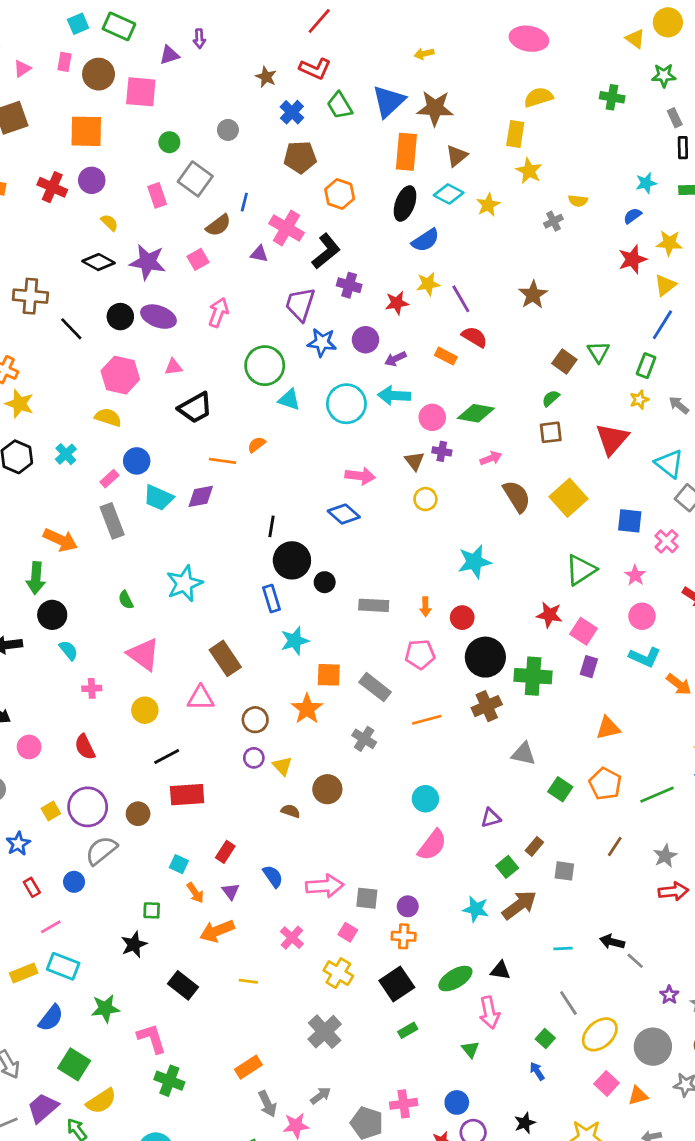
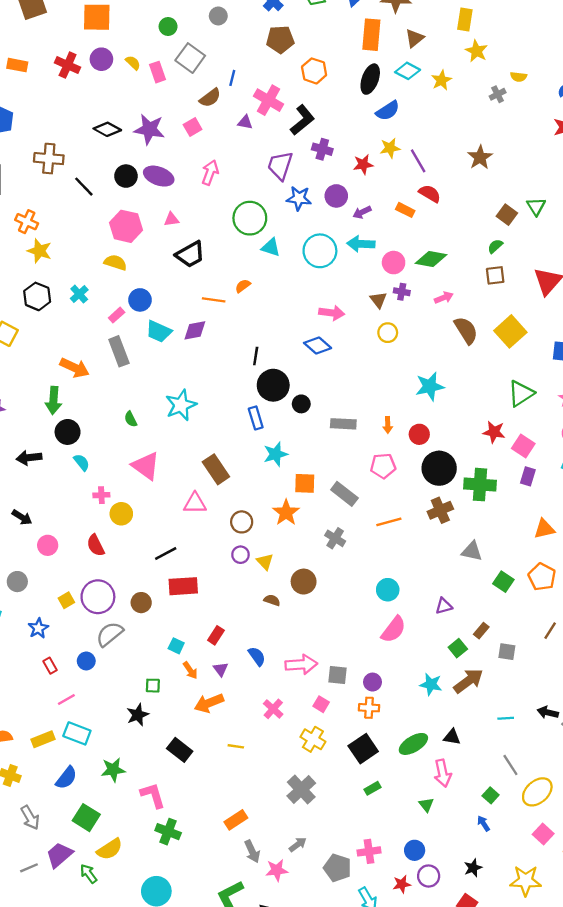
yellow semicircle: (109, 223) -> (133, 63), moved
yellow circle: (145, 710) -> (121, 514), moved

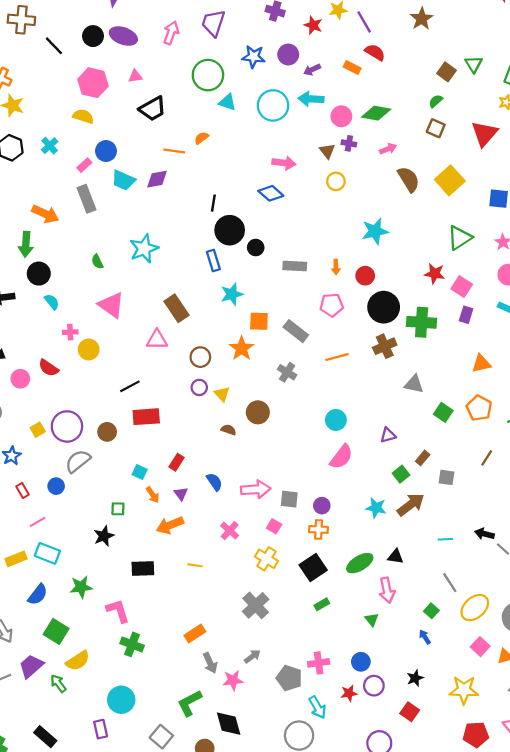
red star: (363, 164) -> (313, 25), turned 30
purple trapezoid: (280, 166) -> (213, 23), moved
brown square: (495, 275) -> (436, 128), turned 30
red semicircle: (96, 545) -> (49, 368), moved, turned -30
black rectangle: (180, 750) -> (143, 569), turned -40

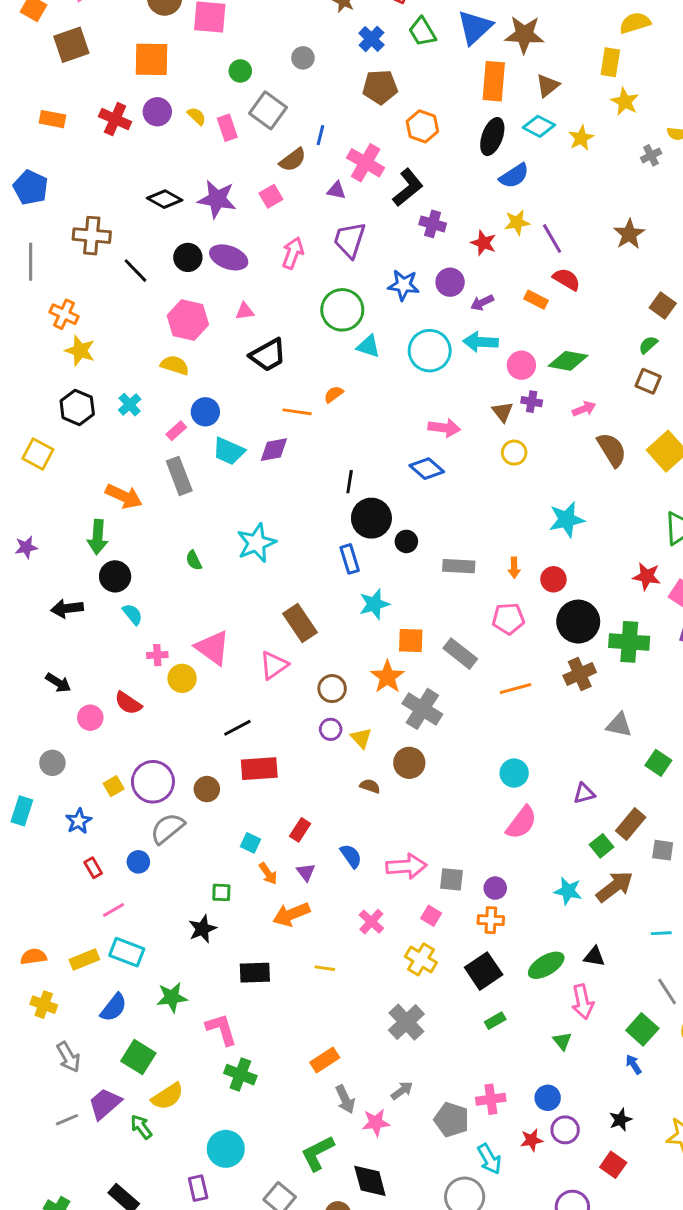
pink triangle: (111, 305) -> (213, 648), moved
pink triangle: (157, 340) -> (274, 665), turned -35
gray cross: (287, 372) -> (422, 709), moved, size x1.5
brown rectangle: (423, 458) -> (631, 824), size x1.5
green square: (431, 611) -> (642, 1029), size x1.5

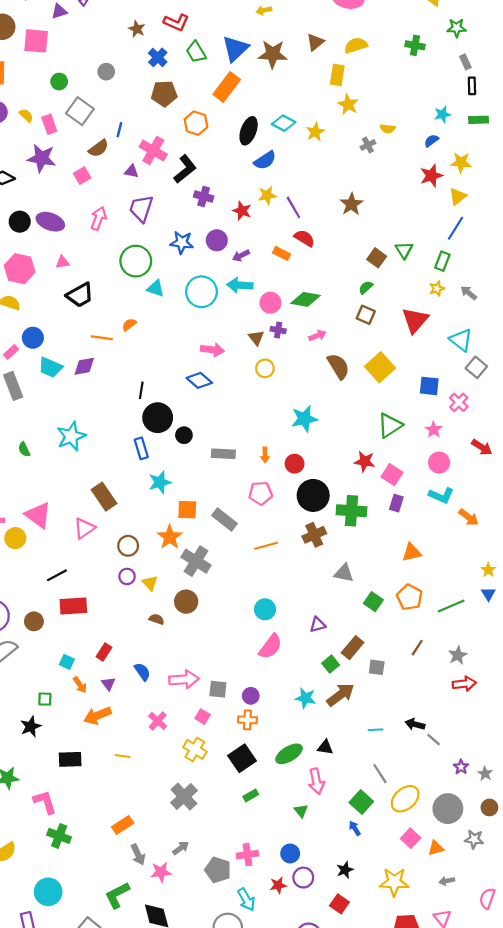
orange rectangle: (494, 81) -> (227, 87), moved, turned 32
brown triangle: (548, 86) -> (315, 42), moved
purple star: (217, 199) -> (42, 158), moved

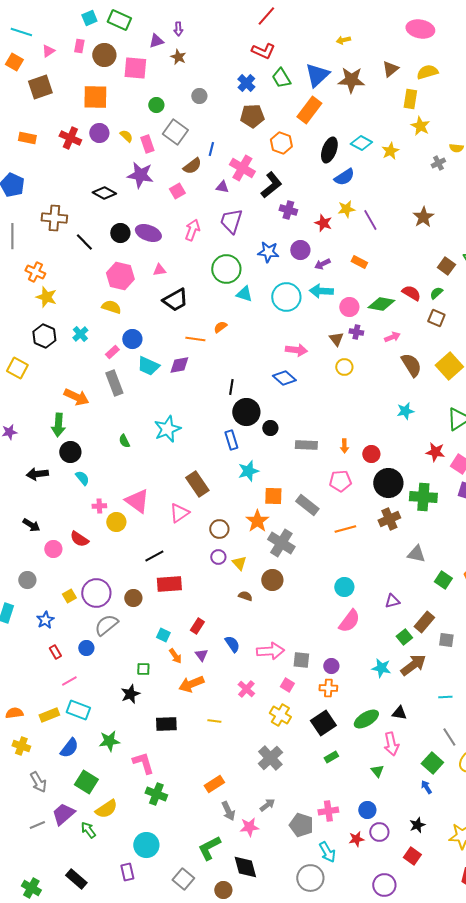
brown star: (137, 29) -> (178, 57), moved
red semicircle: (304, 238) -> (411, 293), moved
cyan star: (304, 419) -> (405, 411), moved, size x0.7

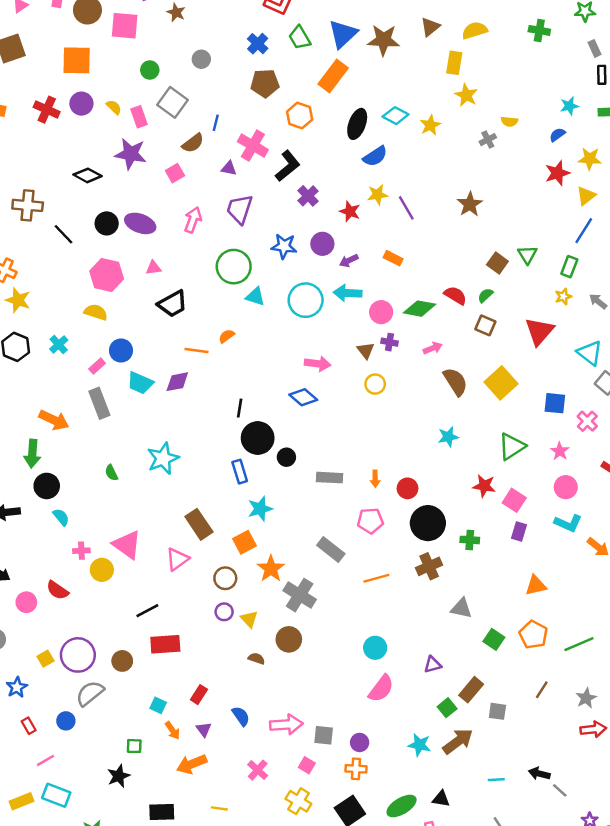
purple cross: (288, 210) -> (308, 196), turned 30
orange square: (273, 496) -> (244, 542), moved, turned -30
green cross: (423, 497) -> (470, 540), size x0.6

